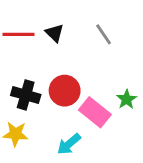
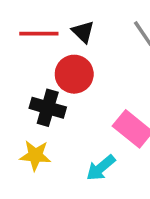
red circle: (65, 91) -> (74, 74), moved

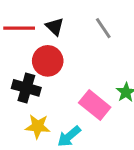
yellow star: (35, 155) -> (38, 126), moved

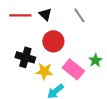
red circle: (48, 61) -> (53, 41), moved
yellow star: (38, 126) -> (44, 71), moved

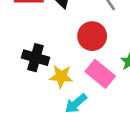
red circle: (53, 41) -> (92, 36), moved

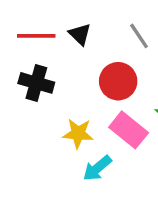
black cross: (36, 58) -> (36, 83), moved

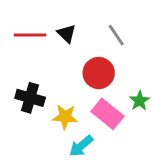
black cross: (36, 83) -> (30, 98), moved

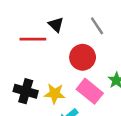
red line: (30, 35) -> (33, 39), moved
black cross: (30, 98) -> (26, 91), moved

